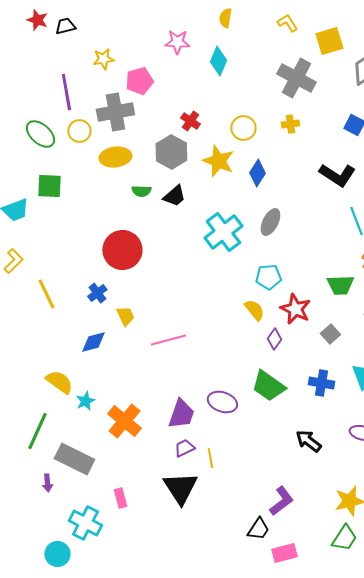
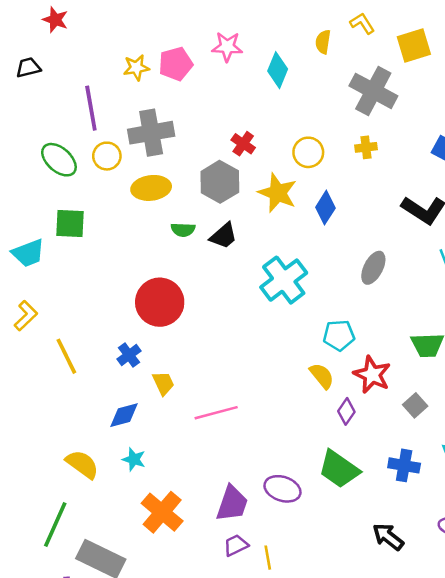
yellow semicircle: (225, 18) -> (323, 42), moved
black trapezoid: (65, 26) -> (28, 68), moved
pink pentagon: (139, 81) -> (176, 64), moved
gray ellipse: (270, 222) -> (373, 268), moved
cyan star: (85, 401) -> (134, 459), moved, turned -30

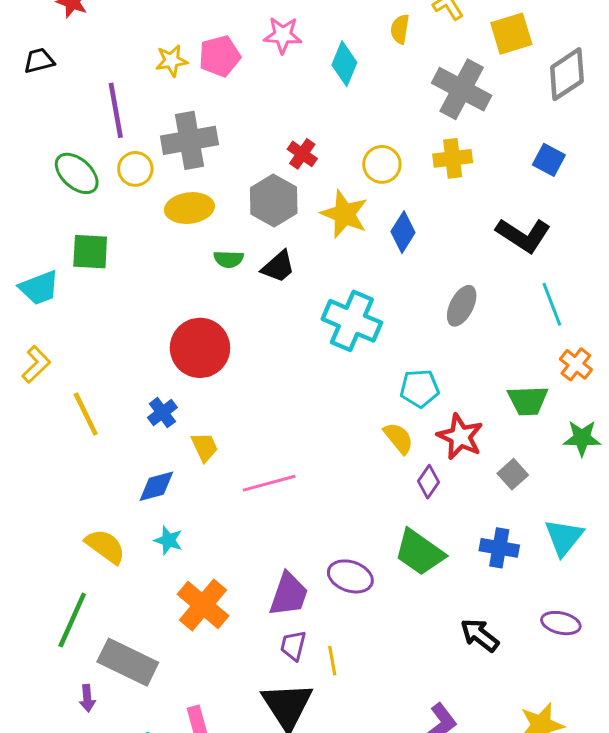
yellow cross: (366, 147) -> (453, 158), size x1.4
cyan cross: (284, 280) -> (352, 321), turned -30
purple trapezoid: (236, 545) -> (293, 646), turned -50

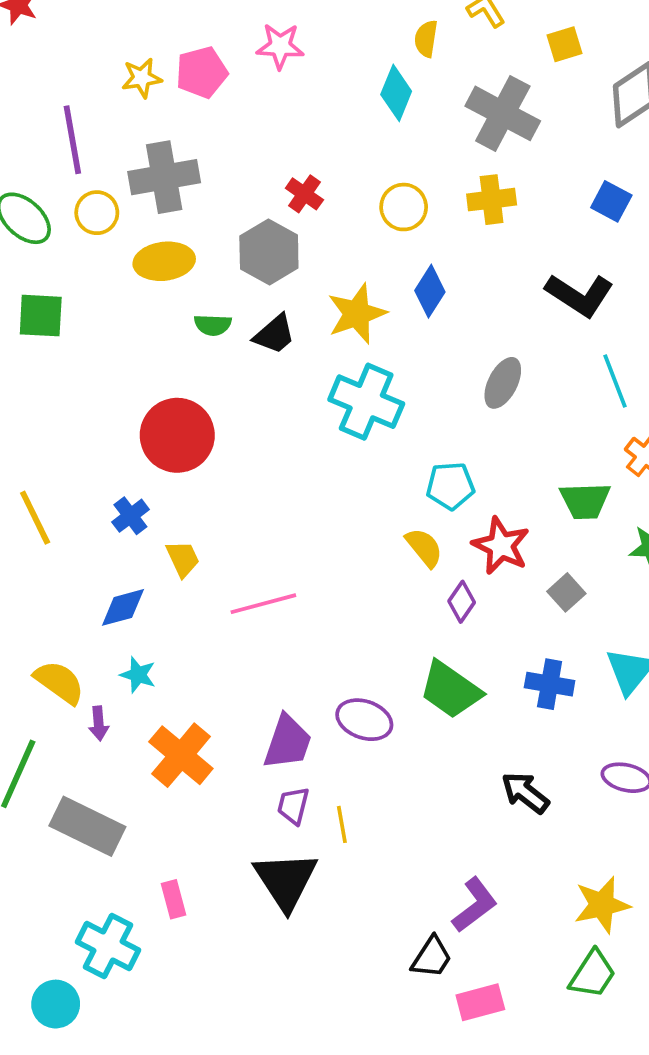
yellow square: (511, 34) -> (565, 44), size x0.7
cyan diamond: (344, 64) -> (396, 93), moved
yellow star: (344, 214) -> (357, 314), moved, turned 30
purple arrow: (87, 698) -> (99, 723), moved

